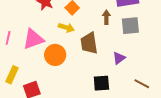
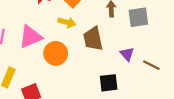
purple triangle: (119, 58) -> (127, 54), turned -32
brown line: (142, 84) -> (151, 65), moved

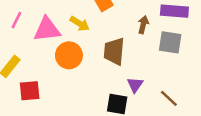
yellow arrow: (67, 22) -> (80, 24), moved
purple triangle: (127, 54) -> (135, 85), moved

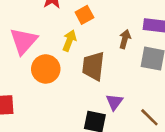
yellow arrow: (80, 24) -> (69, 41), moved, turned -102
pink triangle: (47, 29) -> (23, 41), turned -44

